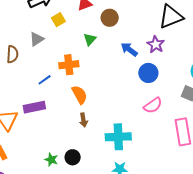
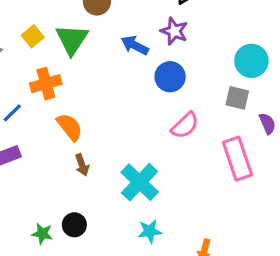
yellow square: (58, 20) -> (33, 36), moved
green triangle: (90, 39) -> (72, 39), size x1.6
cyan cross: (118, 137) -> (140, 182), turned -35

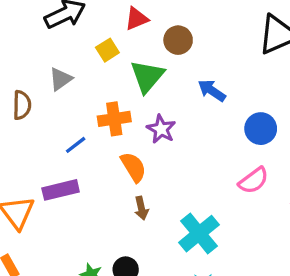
purple star: (174, 31) -> (161, 129), moved
yellow square: (33, 36) -> (107, 50), moved
blue circle: (170, 77) -> (261, 129), moved

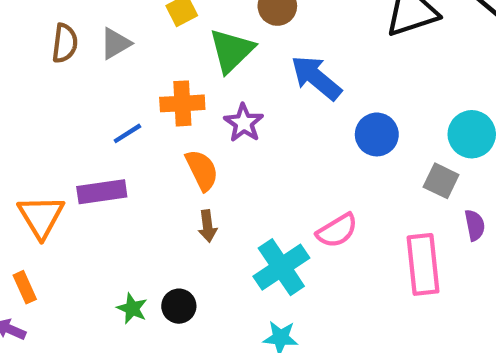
blue arrow: (212, 91) -> (316, 78), size x1.4
brown semicircle: (22, 105) -> (65, 43), moved
pink semicircle: (254, 180) -> (337, 231), moved

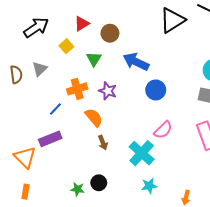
green triangle: (232, 51) -> (94, 59), size x0.7
blue circle: (377, 134) -> (156, 90), moved
orange rectangle: (25, 287) -> (26, 192), turned 48

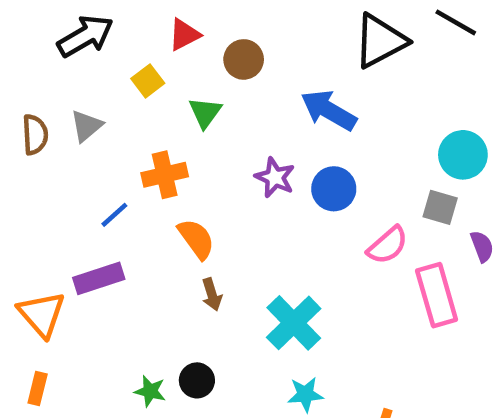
blue arrow: (136, 62) -> (329, 110), moved
purple star: (108, 91) -> (275, 177), moved
pink semicircle: (163, 130) -> (388, 245), moved

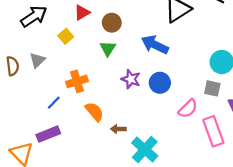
green triangle: (205, 113) -> (108, 48), moved
brown arrow: (212, 294) -> (118, 129), moved, turned 112

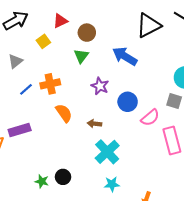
blue circle: (160, 83) -> (128, 102), moved
blue line: (54, 103) -> (26, 89), moved
brown arrow: (118, 129) -> (95, 124), moved

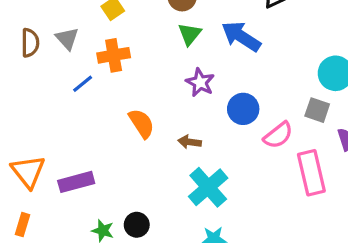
green triangle: (81, 56) -> (190, 34), moved
gray triangle: (15, 61) -> (67, 39), turned -35
orange cross: (50, 84) -> (114, 55), moved
purple rectangle: (20, 130) -> (76, 182), moved

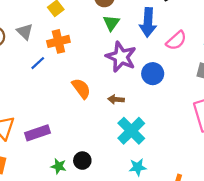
blue arrow: (241, 36) -> (148, 22), turned -116
purple star: (200, 82) -> (121, 57), size x1.5
pink semicircle: (278, 135) -> (176, 40), moved

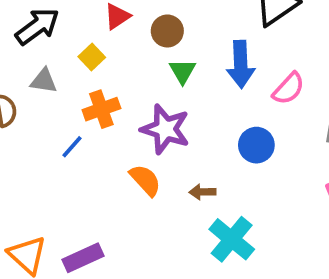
gray triangle: (25, 32) -> (44, 81), moved, turned -30
purple star: (121, 57) -> (165, 129), moved

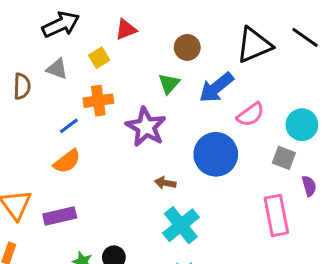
brown circle: (167, 31) -> (187, 47), moved
blue arrow: (241, 64) -> (216, 88), turned 42
blue circle: (256, 145) -> (216, 154), size x1.5
orange semicircle: (145, 180) -> (67, 161), moved, turned 84

